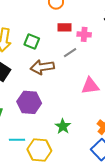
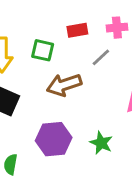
red rectangle: (65, 27) -> (77, 30), moved
green star: (63, 126) -> (101, 143), moved

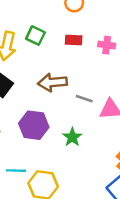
green square: (43, 50) -> (35, 36), moved
gray line: (101, 57) -> (84, 99), moved, turned 49

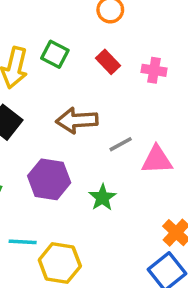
red rectangle: (74, 40) -> (108, 62), turned 42
gray line: (84, 99) -> (121, 144), turned -49

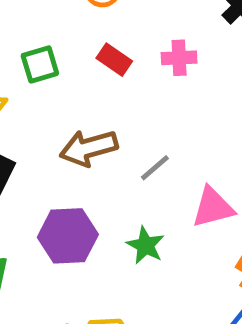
green square: (55, 54) -> (40, 64), turned -32
pink triangle: (157, 160) -> (213, 207), moved

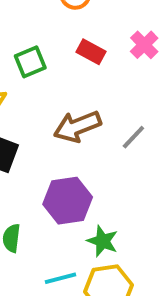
pink cross: (179, 58) -> (144, 45), turned -36
green star: (145, 245) -> (103, 241), moved

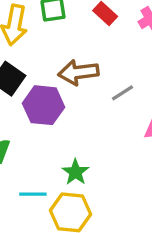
purple hexagon: (68, 201) -> (44, 105), moved

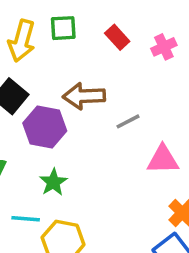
green star: (75, 172) -> (53, 182), moved

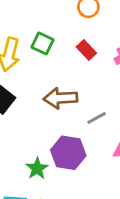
green square: (63, 28) -> (42, 43), turned 30
purple hexagon: (45, 127) -> (68, 153), moved

